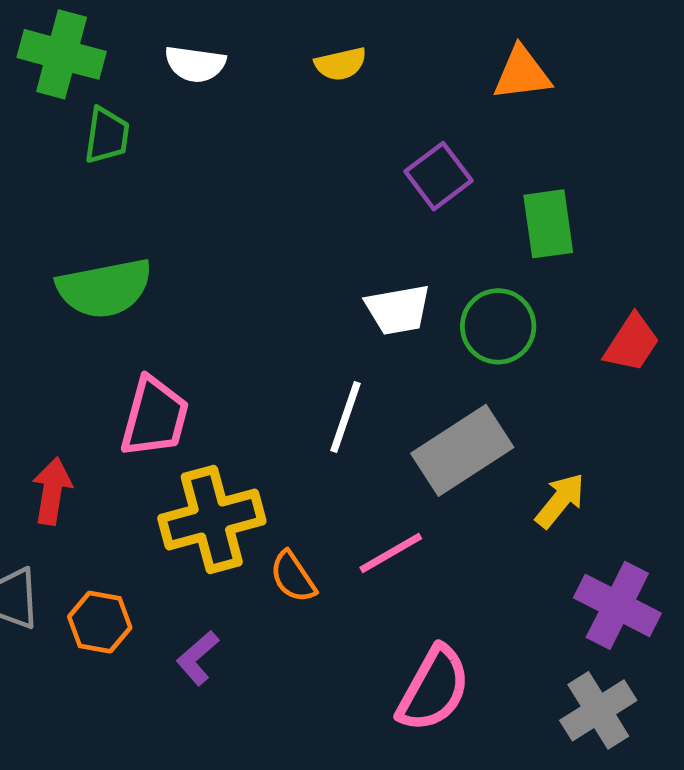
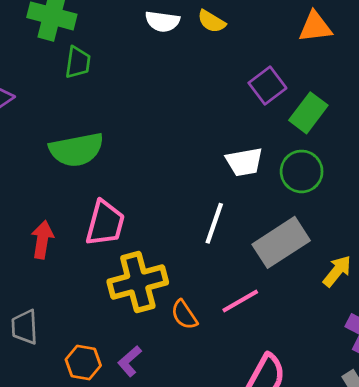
white semicircle: (195, 64) -> (162, 21), moved
yellow semicircle: (341, 64) -> (212, 21), turned 44
green rectangle: (548, 224) -> (308, 113), moved, turned 45
red arrow: (52, 491) -> (42, 240), moved
orange hexagon: (100, 622) -> (83, 362), moved

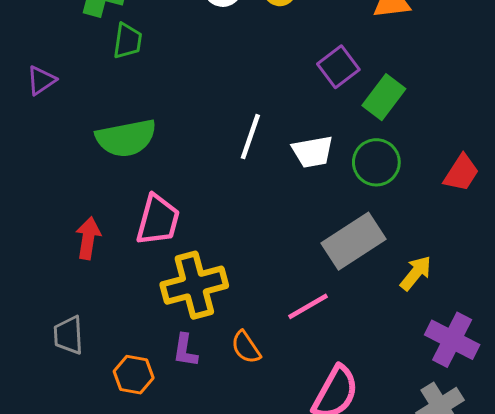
white line: (214, 223) -> (250, 137), moved
orange semicircle: (184, 315) -> (246, 347), moved
purple L-shape: (130, 361) -> (185, 350), moved, turned -40

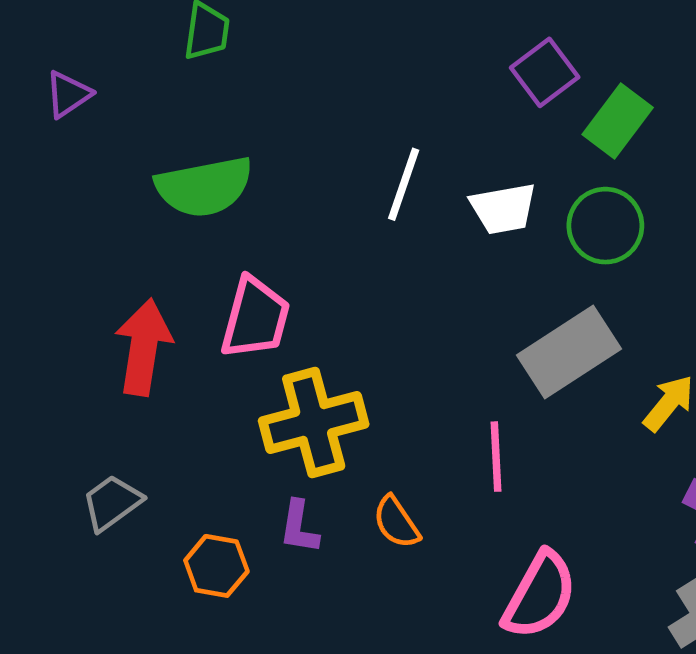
red arrow: (88, 238) -> (143, 347), size x1.4
pink line: (308, 306) -> (496, 457), turned -63
gray trapezoid: (68, 335) -> (112, 503), turned 57

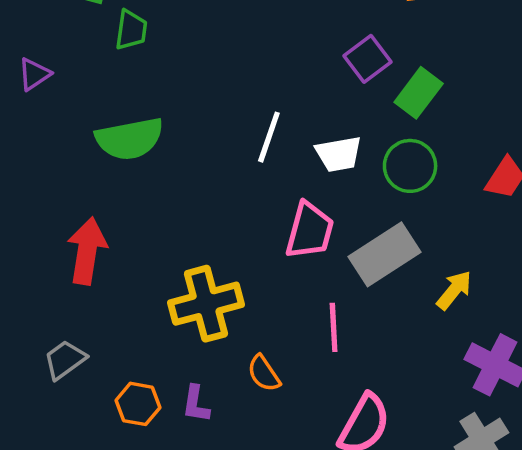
pink trapezoid: (255, 318) -> (310, 231), moved
purple L-shape: (299, 527) -> (196, 404), moved

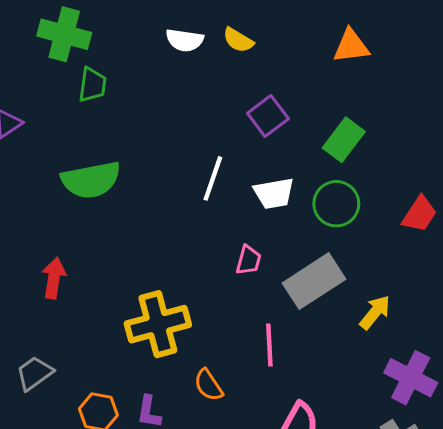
purple square: (368, 59) -> (268, 116), moved
pink trapezoid: (310, 231) -> (249, 260), size x0.6
red arrow: (87, 251) -> (54, 278), size x0.7

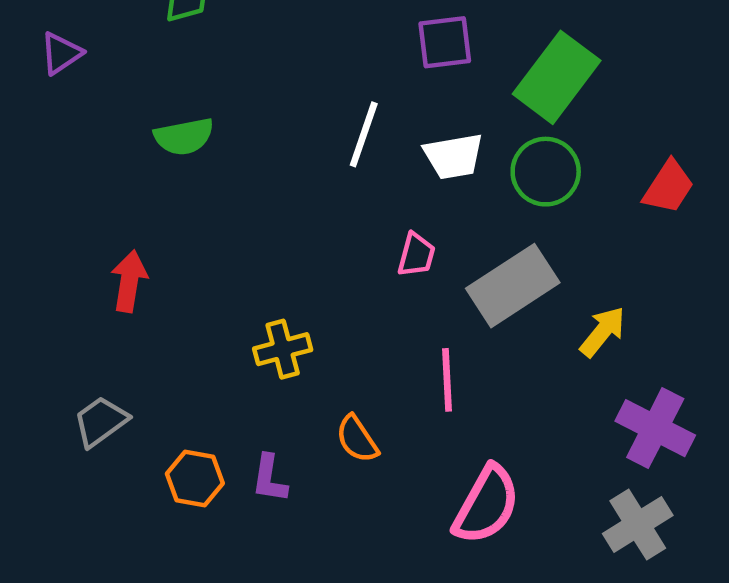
purple square: (268, 116) -> (445, 42), turned 30
green rectangle: (344, 140) -> (557, 77), size x1.4
green semicircle: (91, 180) -> (184, 137), size x0.7
yellow cross: (158, 324) -> (283, 349), size x0.6

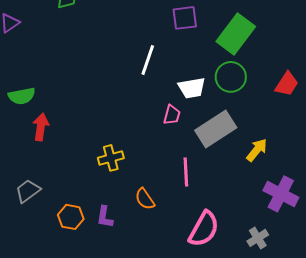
green semicircle: (184, 137) -> (22, 96), moved
white trapezoid: (454, 156) -> (192, 88), moved
gray cross: (638, 525) -> (258, 238), moved, size x0.7

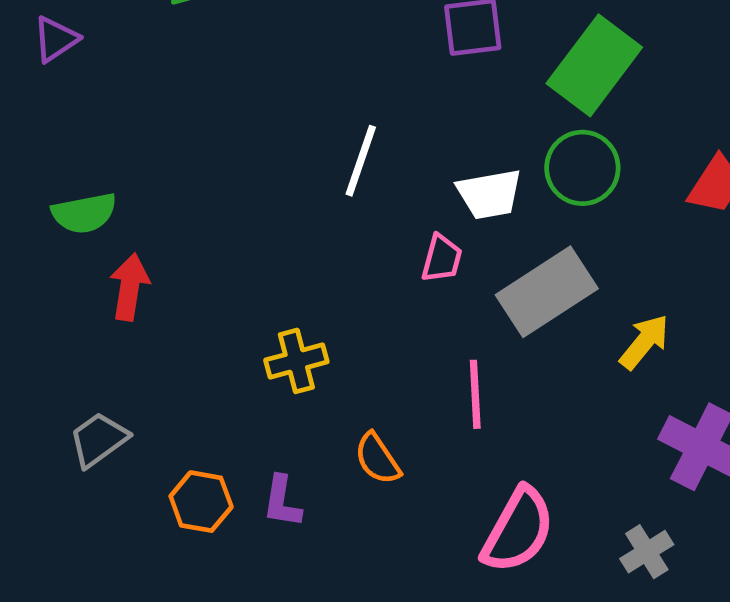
white line: (148, 60) -> (361, 161), moved

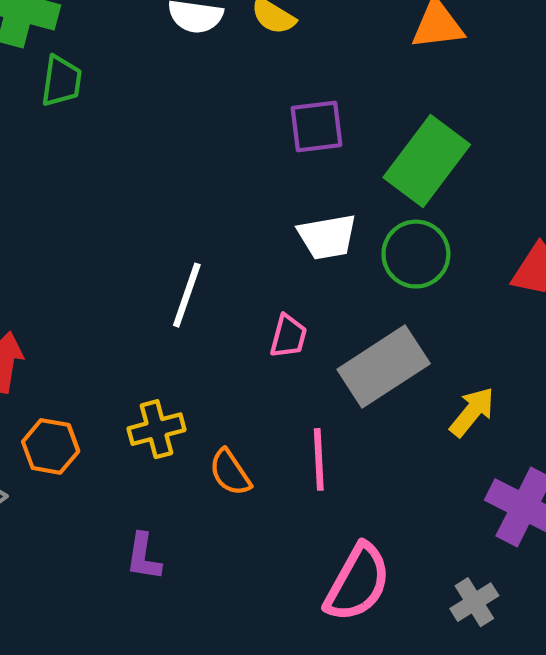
white line: (361, 161) -> (187, 295), moved
white trapezoid: (489, 194) -> (327, 237), moved
orange semicircle: (377, 459) -> (230, 472), moved
orange hexagon: (201, 502) -> (51, 446), moved

